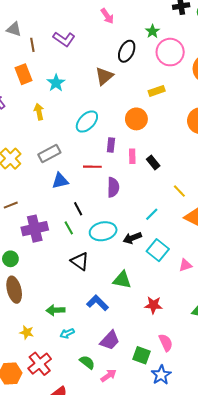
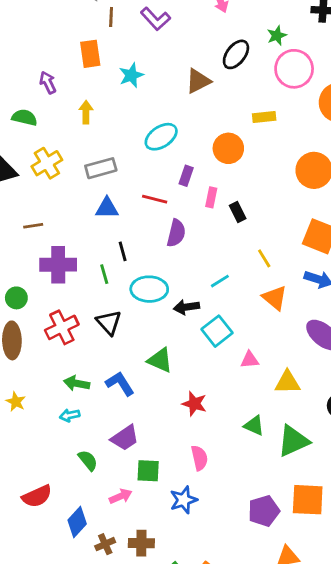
yellow arrow: (39, 112) -> (86, 112), moved
green arrow: (56, 310) -> (77, 383), moved
green square: (142, 355) -> (148, 471), moved, turned -30
red cross: (40, 364) -> (62, 327), moved
pink arrow: (109, 376) -> (121, 496), moved

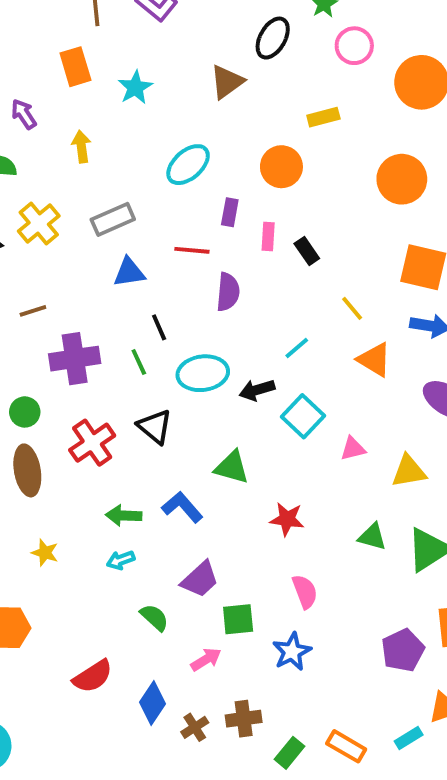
pink circle: (294, 69) -> (354, 46), size x0.7

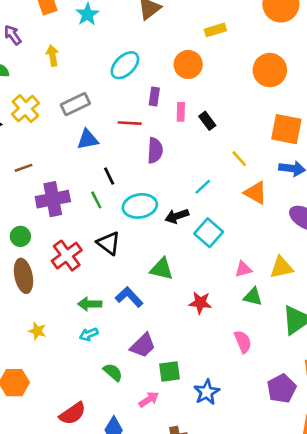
pink triangle: (353, 449) -> (243, 269), moved
green triangle: (372, 537) -> (253, 297), moved
pink semicircle: (305, 592) -> (243, 342), moved

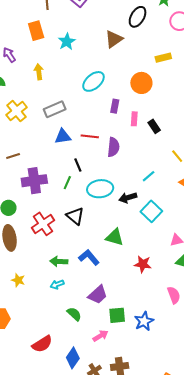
red line: (130, 123) -> (90, 136), moved
green line: (96, 200) -> (67, 183), turned 48
blue star: (207, 392) -> (144, 321), moved

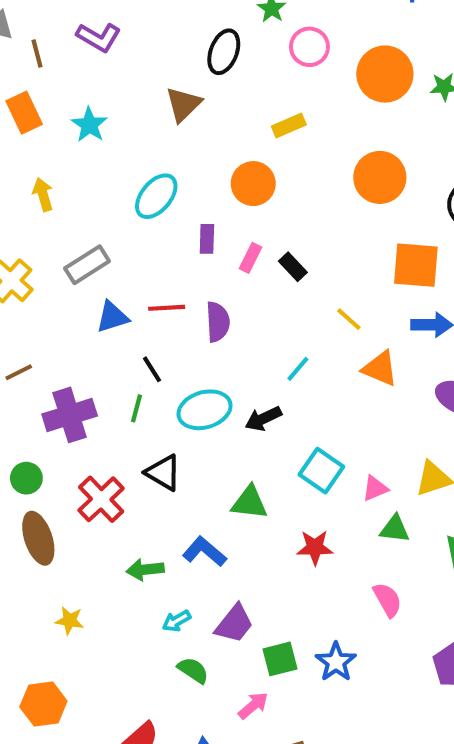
pink rectangle: (134, 119) -> (251, 258), turned 32
cyan square: (151, 211) -> (321, 471), moved
cyan arrow: (57, 284) -> (176, 621), moved

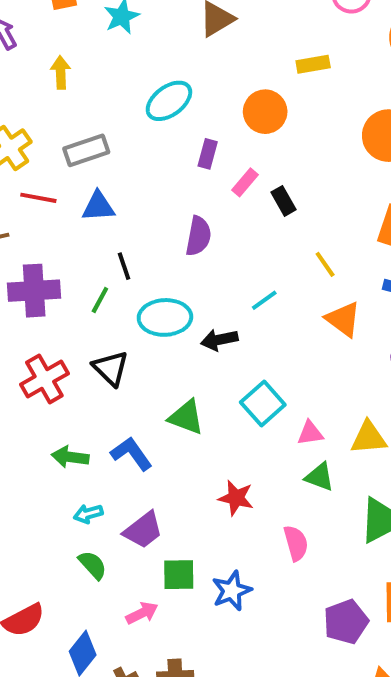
red line: (167, 308) -> (38, 198), moved
red star: (315, 548) -> (236, 498), moved

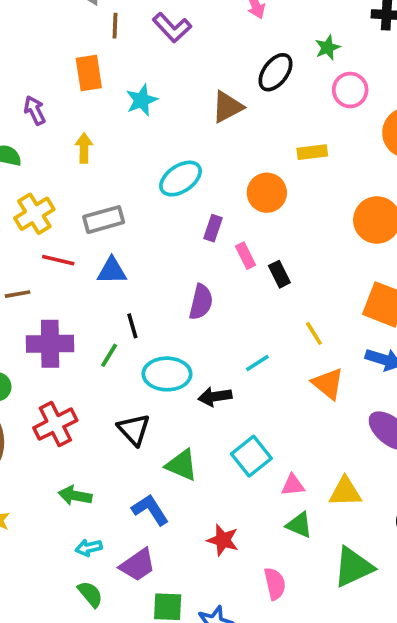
pink rectangle: (245, 182) -> (245, 256), turned -70
black triangle: (111, 368) -> (134, 430), moved
blue L-shape: (131, 454) -> (150, 510), moved

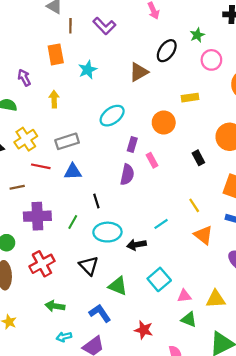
black rectangle: (279, 274) -> (198, 158), moved
purple semicircle: (201, 302) -> (127, 175), moved
black line: (132, 326) -> (96, 201), moved

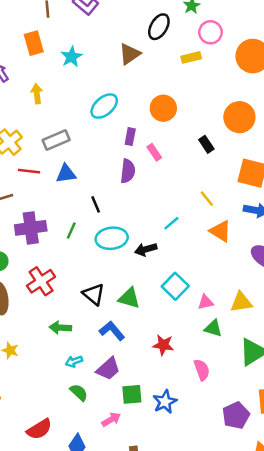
yellow rectangle: (190, 98) -> (191, 57), moved
black triangle: (89, 266) -> (94, 294), moved

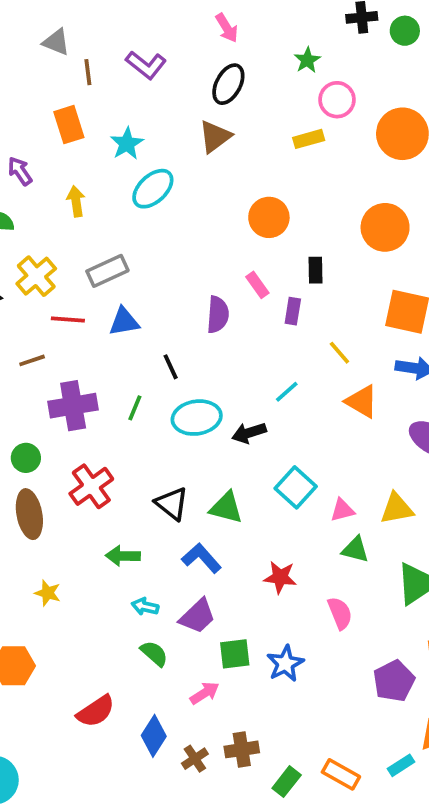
black ellipse: (159, 27) -> (228, 84), moved
cyan ellipse: (104, 106) -> (153, 189), moved
purple rectangle: (130, 137) -> (293, 311), moved
black rectangle: (206, 144) -> (315, 270), moved, turned 35
cyan arrow: (74, 361) -> (145, 607), turned 35

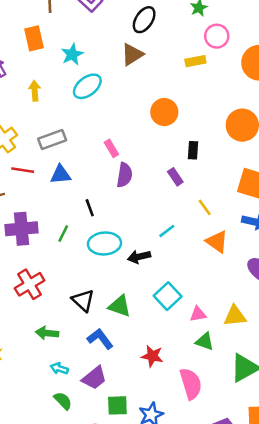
pink rectangle: (257, 285) -> (111, 148), moved
purple rectangle: (293, 311) -> (175, 177), turned -48
pink semicircle: (340, 613) -> (191, 384), size x1.4

